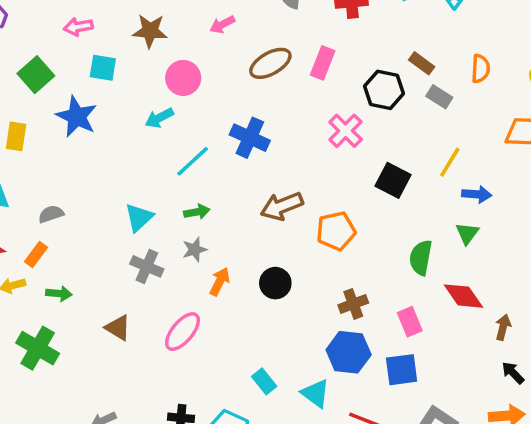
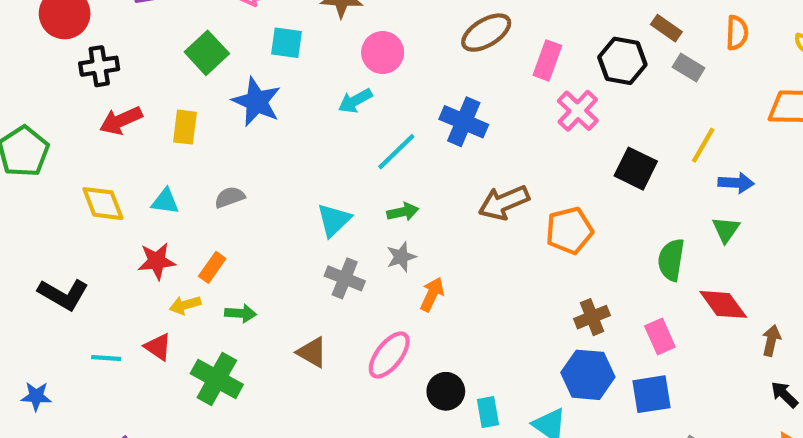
pink rectangle: (323, 63) -> (547, 60), moved
gray semicircle: (51, 214) -> (230, 197), moved
black circle: (275, 283) -> (446, 391), moved
cyan rectangle: (264, 381) -> (488, 412), turned 30

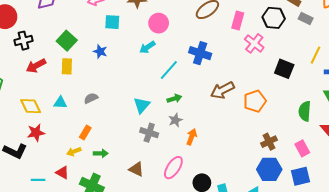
green square: (207, 53) -> (67, 41), moved
blue star: (257, 102) -> (100, 51), size x0.6
red star: (157, 261) -> (36, 133), moved

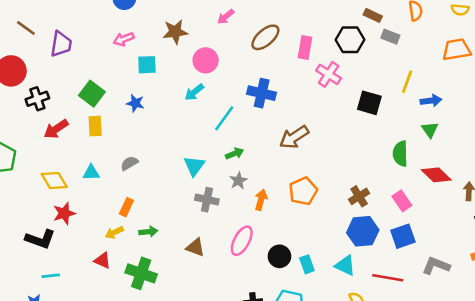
orange pentagon: (255, 101) -> (303, 191), moved
cyan line: (38, 180) -> (51, 276), moved

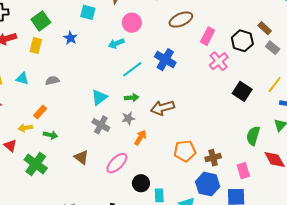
brown arrow: (294, 137) -> (162, 108), moved
orange pentagon: (303, 191) -> (185, 151), moved

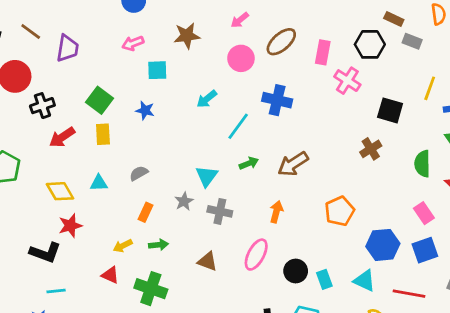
pink circle: (132, 23) -> (241, 58), moved
orange rectangle: (40, 112) -> (146, 212), moved
gray star: (128, 118) -> (184, 201), moved
brown cross: (213, 158) -> (371, 149), moved

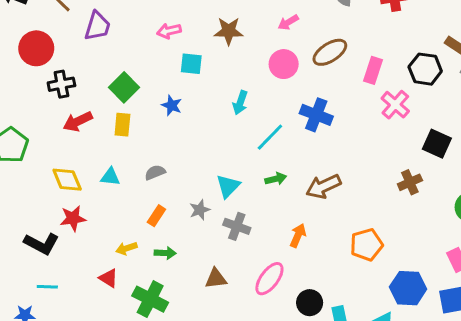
cyan arrow: (207, 99) -> (240, 103), turned -40
brown triangle: (208, 261) -> (216, 278), turned -35

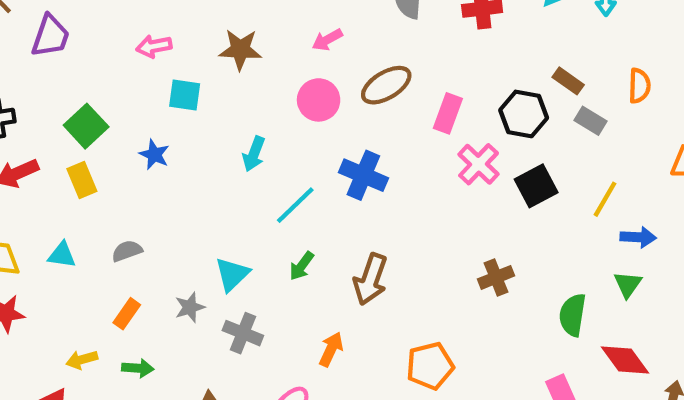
yellow rectangle: (122, 125) -> (82, 180), turned -30
black square: (437, 144) -> (536, 186), moved, turned 36
green arrow: (276, 179) -> (302, 266), turned 138
brown arrow: (323, 186) -> (370, 279), turned -48

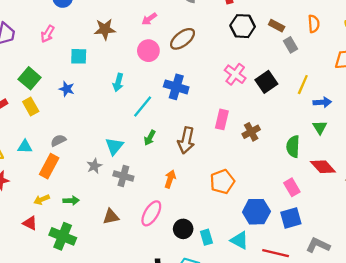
pink arrow: (154, 46) -> (47, 34), moved, turned -42
pink rectangle: (448, 113) -> (222, 119), moved
black hexagon: (524, 114) -> (243, 26), moved
gray rectangle: (590, 121) -> (291, 45), turned 35
orange rectangle: (127, 314) -> (49, 166), moved, size x1.5

